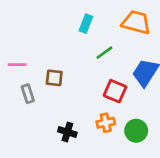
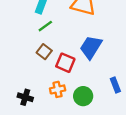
green line: (104, 53) -> (45, 26), moved
brown square: (54, 78) -> (44, 52), moved, turned 32

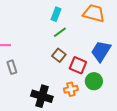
green circle: (83, 96) -> (94, 81), moved
black cross: (25, 97) -> (42, 96), size x1.5

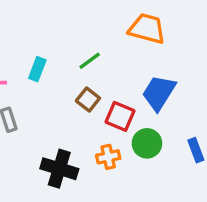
cyan rectangle: (56, 14) -> (37, 69), moved

